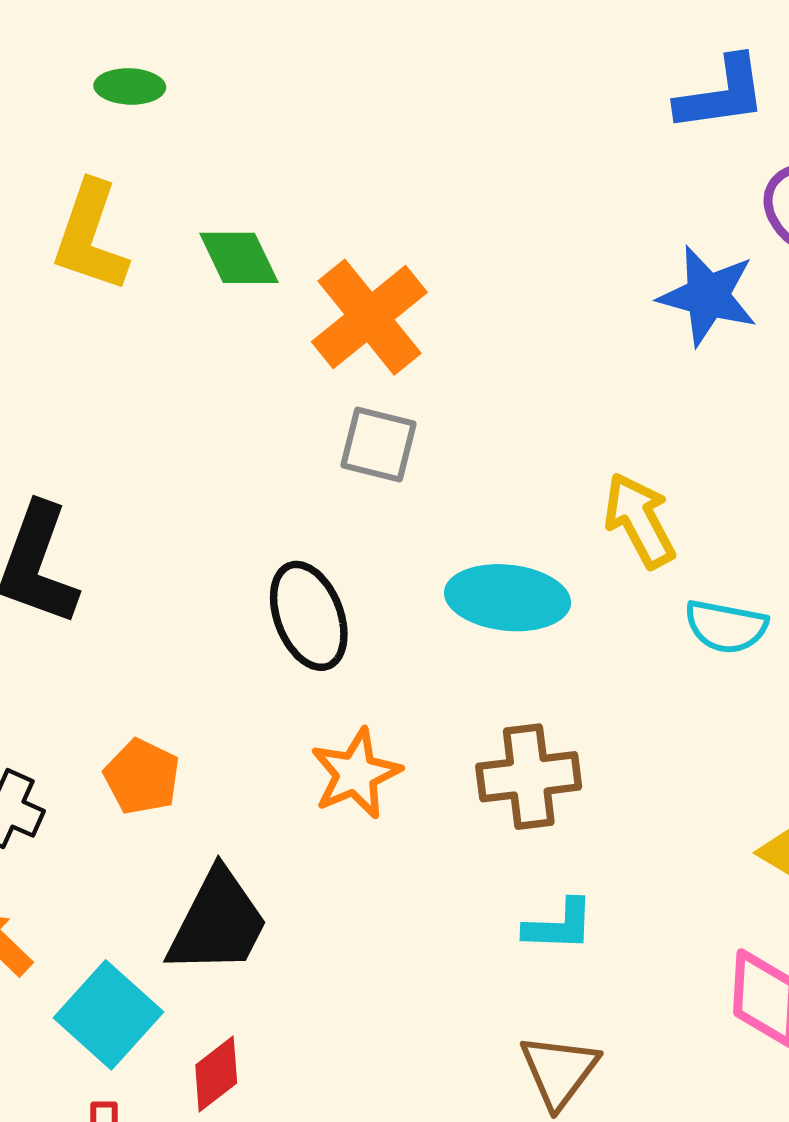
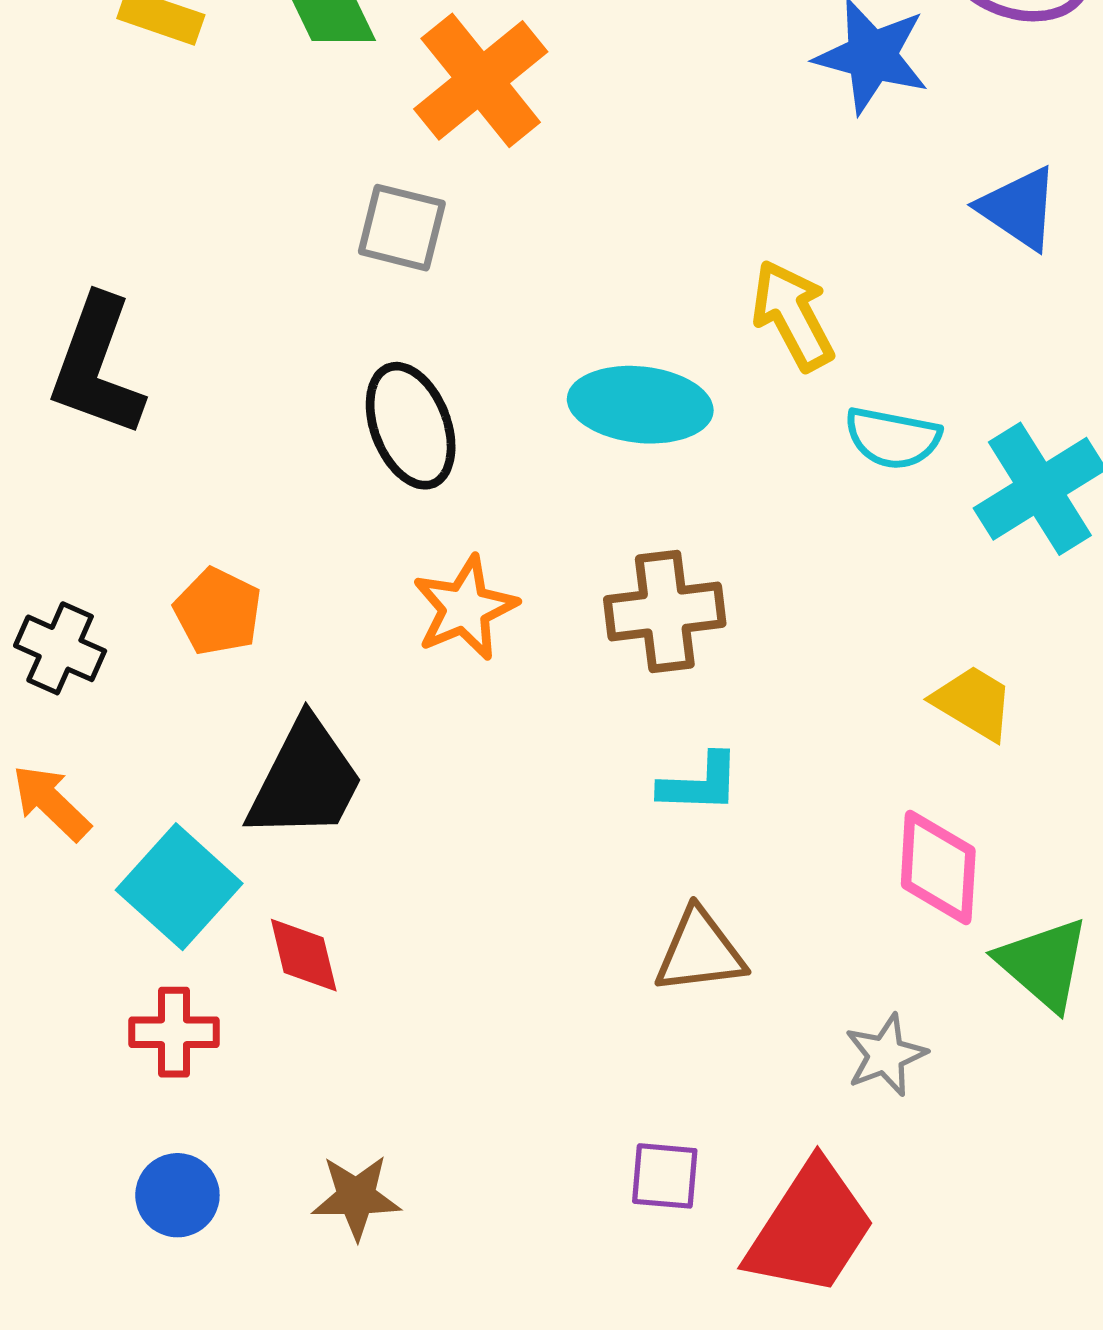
gray square: (379, 444) -> (402, 228), moved
brown triangle: (559, 1071) -> (700, 952), turned 46
red diamond: (216, 1074) -> (304, 955), turned -66

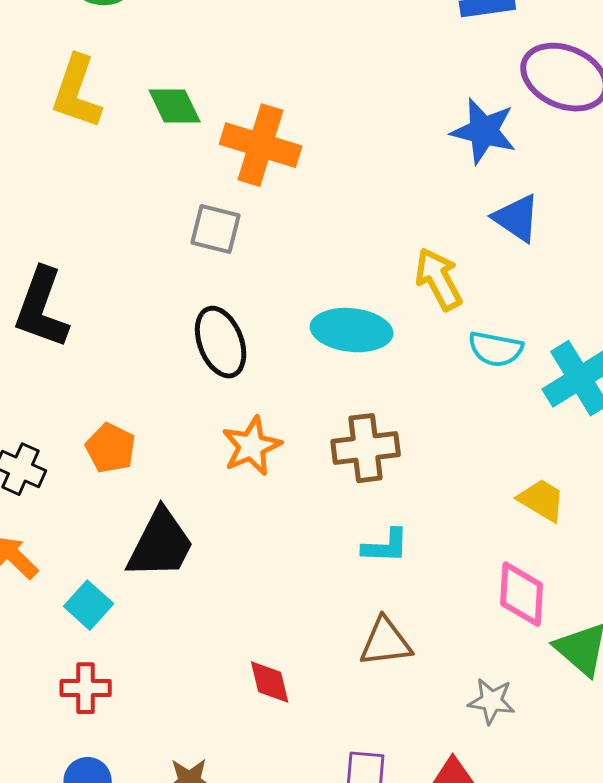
orange cross: (481, 80) -> (261, 145), turned -34
blue triangle: (1019, 208) -> (517, 218), moved
cyan square: (179, 887) -> (89, 605), size x0.7
red diamond: (304, 955) -> (270, 682), moved
gray star: (886, 1055) -> (492, 701), turned 30

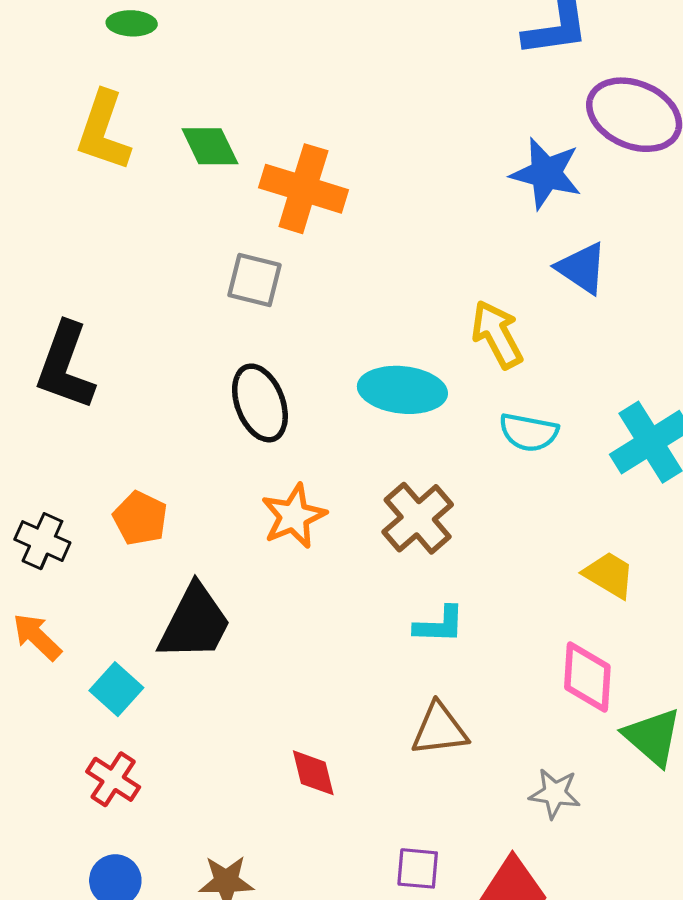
cyan semicircle: (496, 349) -> (529, 432), moved
brown cross: (366, 448) -> (418, 518), turned -34
red cross: (86, 688) -> (113, 779), turned 33

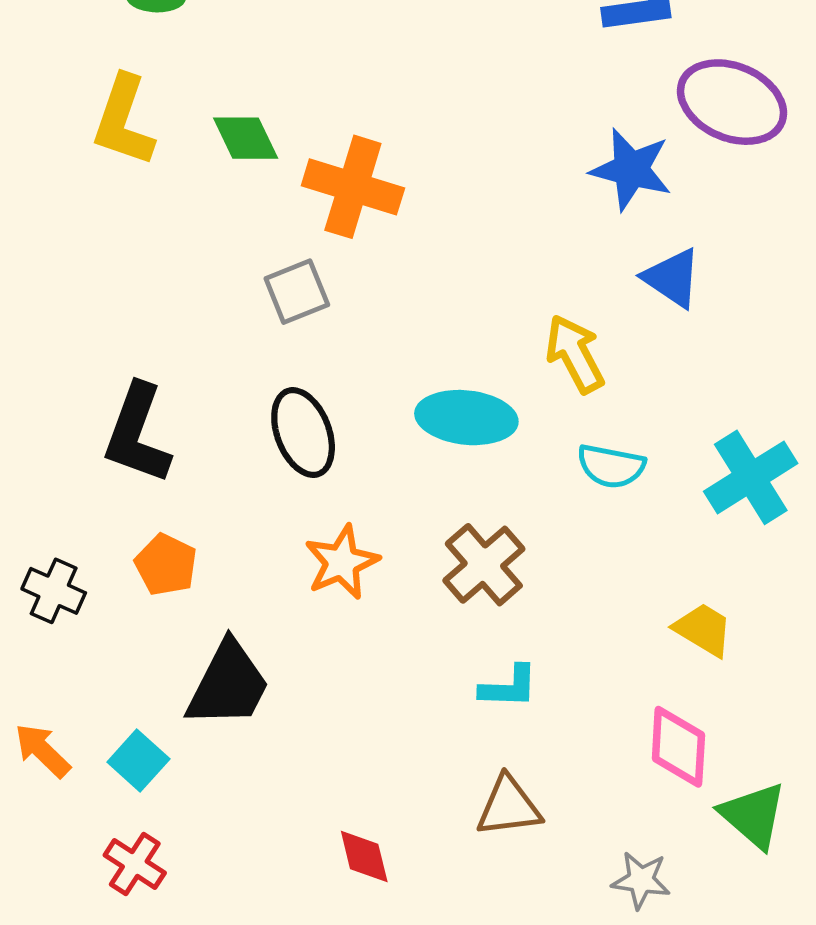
gray square: (255, 280) -> (297, 292), turned -36
black L-shape: (65, 366) -> (137, 434), moved
orange arrow: (37, 637) -> (42, 750), moved

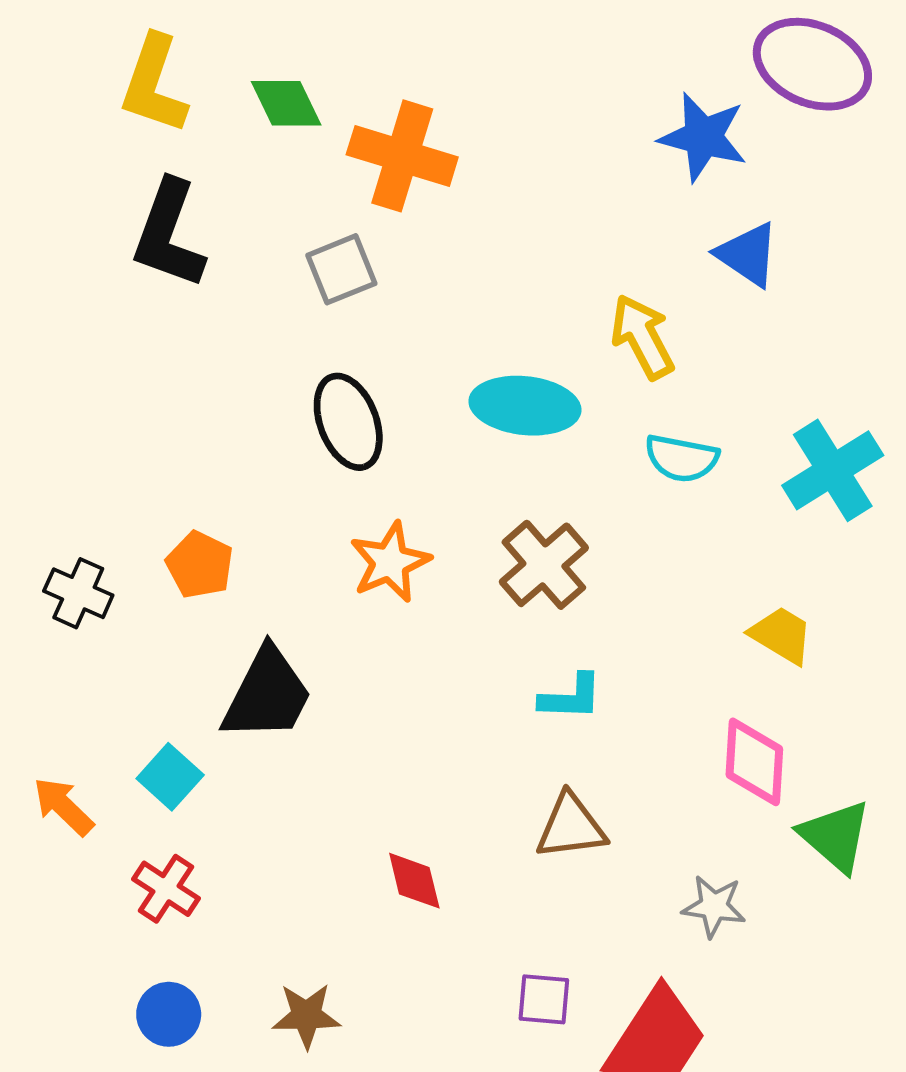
black L-shape: (137, 434) -> (169, 234), moved
orange arrow: (42, 750) -> (63, 806), moved

